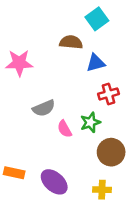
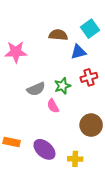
cyan square: (97, 19) -> (90, 29), moved
green star: (90, 122) -> (62, 86), moved
yellow cross: (102, 190) -> (75, 159), moved

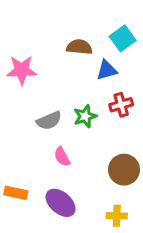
pink semicircle: (53, 106) -> (62, 157), moved
yellow cross: (75, 159) -> (117, 216), moved

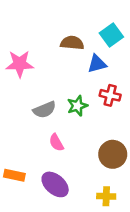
red cross: (121, 105) -> (110, 95), turned 30

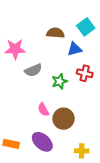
gray semicircle: (45, 110) -> (33, 70), moved
brown circle: (113, 154) -> (64, 119), moved
orange rectangle: (14, 175) -> (11, 144), moved

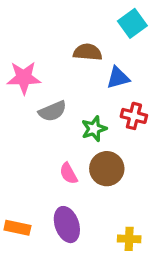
cyan square: (86, 27) -> (132, 23), moved
brown circle: (64, 119) -> (107, 169), moved
purple ellipse: (42, 142) -> (67, 225), turned 30

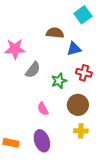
gray semicircle: (53, 111) -> (33, 70), turned -30
brown circle: (107, 169) -> (78, 105), moved
yellow cross: (129, 239) -> (81, 131), moved

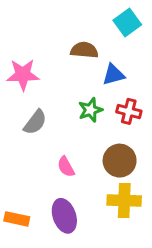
gray semicircle: (33, 70) -> (35, 122), moved
green star: (59, 81) -> (90, 110), moved
yellow cross: (81, 131) -> (124, 200), size x1.5

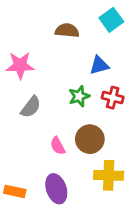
brown semicircle: (84, 50) -> (67, 31), moved
brown circle: (120, 161) -> (90, 139), moved

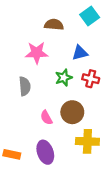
pink star: (20, 65) -> (37, 53), moved
gray semicircle: (31, 107) -> (25, 86), turned -42

